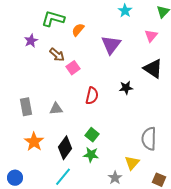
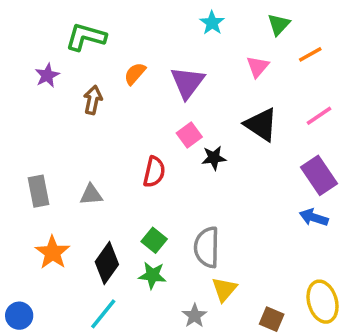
orange semicircle: (78, 30) -> (135, 74), moved
brown arrow: (57, 55) -> (93, 100), turned -119
pink square: (73, 68) -> (189, 135), moved
gray semicircle: (149, 139) -> (207, 247), moved

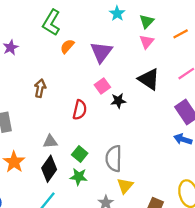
green triangle: (279, 25) -> (147, 21), moved
green L-shape: (86, 37) -> (51, 23), moved, turned -75
brown arrow: (93, 100) -> (40, 88), moved
gray triangle: (91, 195) -> (50, 142), moved

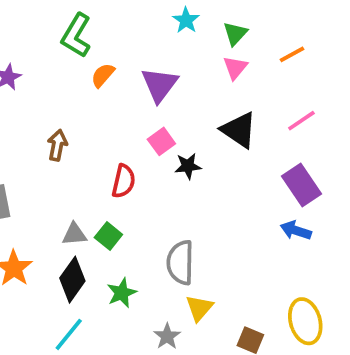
green square: (80, 154) -> (108, 236), moved
green star: (79, 177) -> (122, 293), turned -30

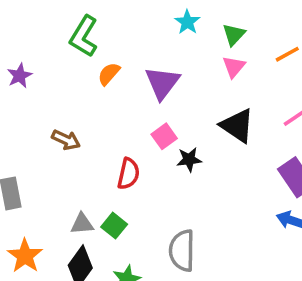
brown arrow: (57, 145) -> (66, 140), turned 104

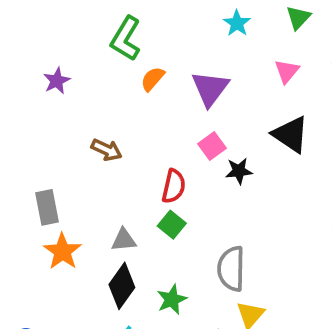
green triangle: (234, 35) -> (298, 18), moved
green square: (114, 226) -> (172, 225), moved
orange star: (25, 256) -> (62, 251), moved

